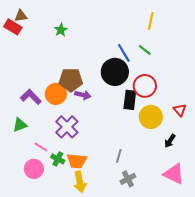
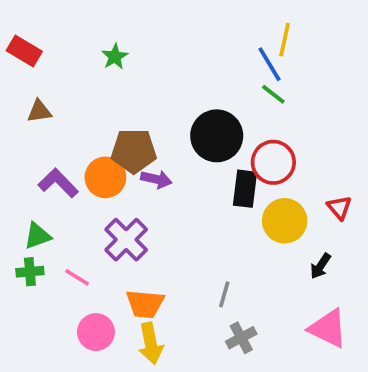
brown triangle: (21, 16) -> (39, 111), moved
blue line: (124, 53) -> (270, 64), moved
green cross: (58, 159) -> (30, 272), moved, turned -32
pink circle: (34, 169) -> (96, 332), moved

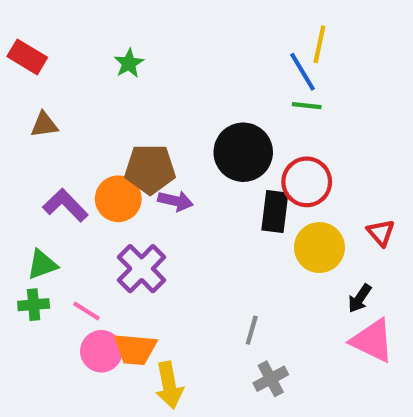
green line: (273, 94) -> (307, 106), turned -32
orange trapezoid: (145, 304) -> (135, 349), moved
pink triangle: (328, 328) -> (372, 341), moved
pink circle: (96, 332) -> (101, 351), moved

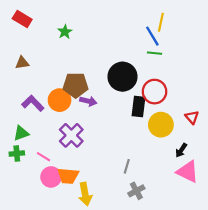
red rectangle: (27, 57) -> (22, 19), moved

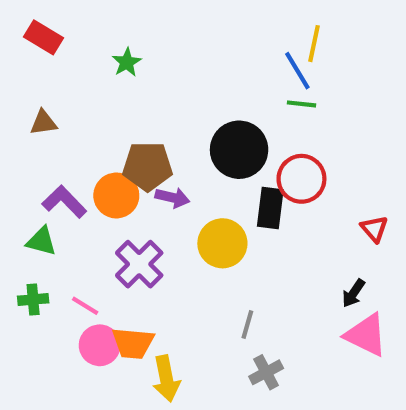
yellow circle: (161, 125) -> (222, 243), moved
green triangle: (21, 133) -> (41, 241), moved, turned 35

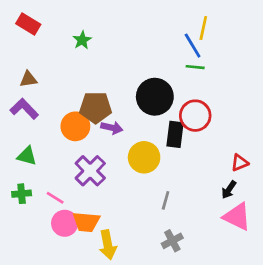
purple L-shape: (64, 202) -> (24, 109), moved
red triangle: (374, 229) -> (240, 163), moved, turned 48
gray line: (247, 324) -> (166, 200), moved

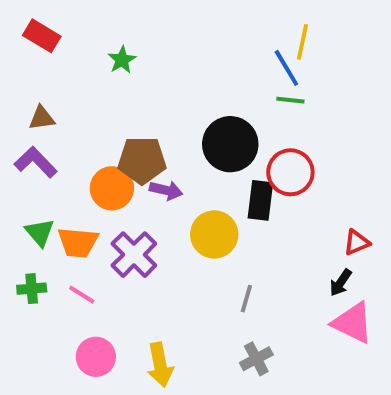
green triangle: (27, 156) -> (40, 232), turned 35
orange trapezoid: (86, 222) -> (78, 242), moved
pink circle: (65, 223) -> (96, 357), moved

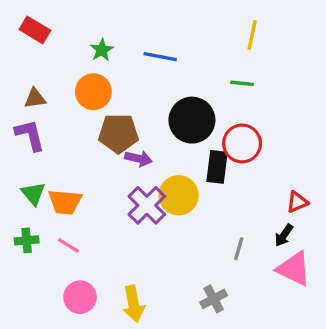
blue line: (286, 68) -> (160, 57), moved, turned -48
purple L-shape: (36, 162) -> (30, 135), turned 30
orange circle: (112, 188) -> (93, 92), moved
purple cross: (134, 255) -> (147, 205), moved
gray line: (246, 299) -> (239, 249), moved

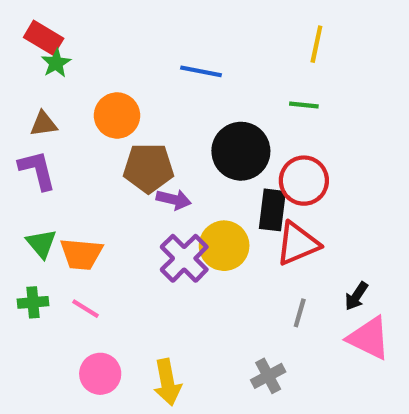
green star: (102, 50) -> (56, 63), moved
red triangle: (297, 202) -> (298, 244), moved, size x1.6

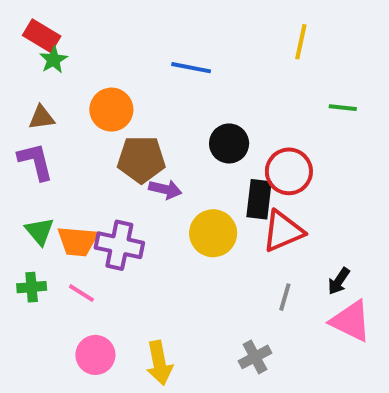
green line: (304, 105) -> (343, 108), moved
black circle: (241, 151) -> (229, 143), size x0.7
purple cross: (184, 258) -> (119, 245), moved, turned -33

